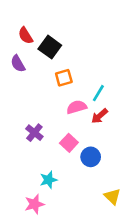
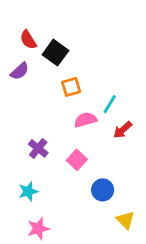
purple semicircle: (18, 64) -> (20, 71), turned -102
red arrow: (100, 116) -> (123, 130), moved
blue circle: (91, 157) -> (103, 190), moved
cyan star: (49, 180) -> (28, 191), moved

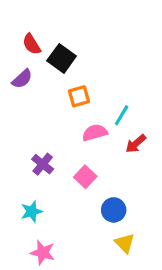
yellow triangle: (125, 220) -> (125, 243), moved
pink star: (38, 229) -> (43, 253), turned 30

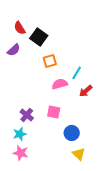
purple cross: (43, 164) -> (27, 115), moved
pink square: (85, 177) -> (54, 112), turned -32
pink star: (43, 253) -> (21, 153), moved

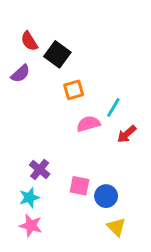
pink square: (54, 112) -> (79, 186), moved

